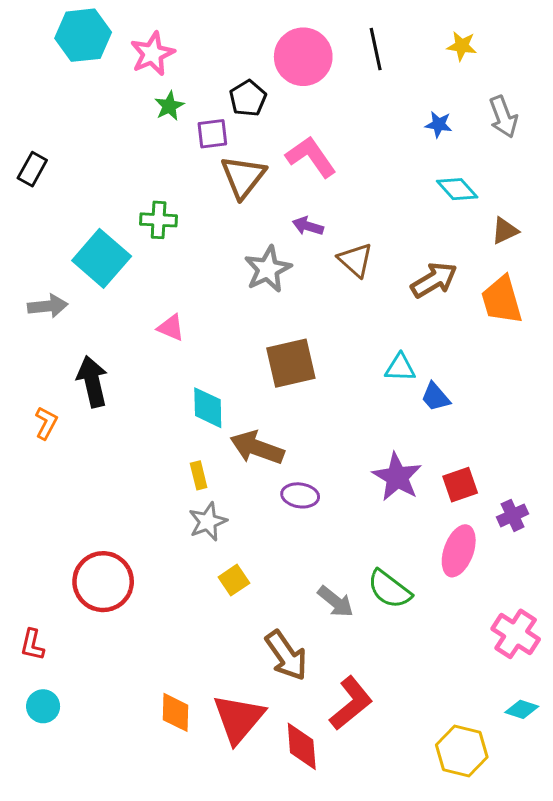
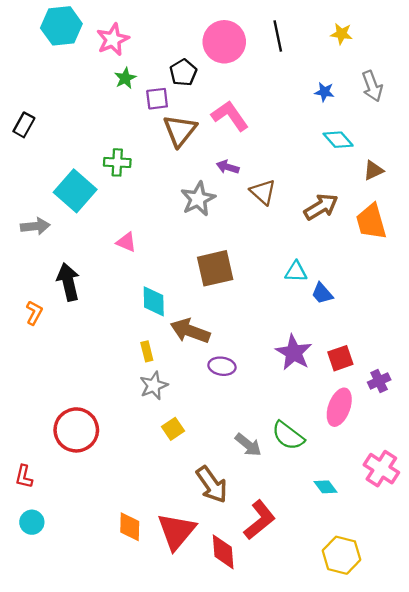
cyan diamond: (522, 709) -> (326, 487), moved, turned 35

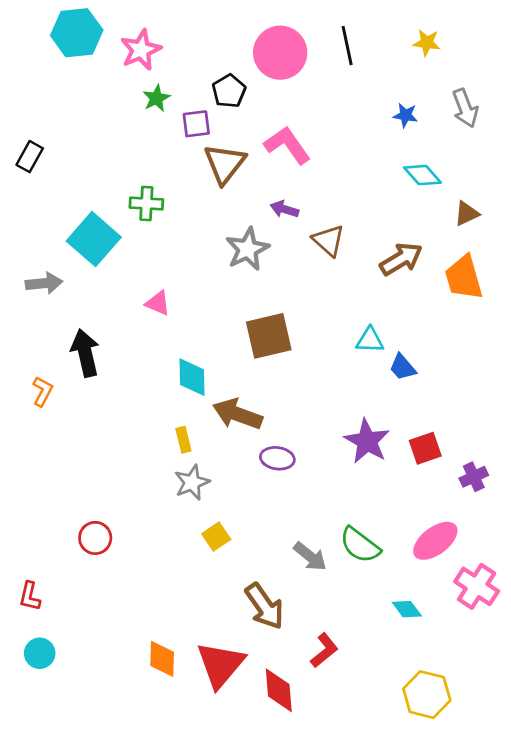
pink ellipse: (339, 407) -> (435, 541), moved, turned 33
red circle: (76, 430) -> (95, 538), size x0.6
red L-shape: (260, 520) -> (324, 650), size x0.7

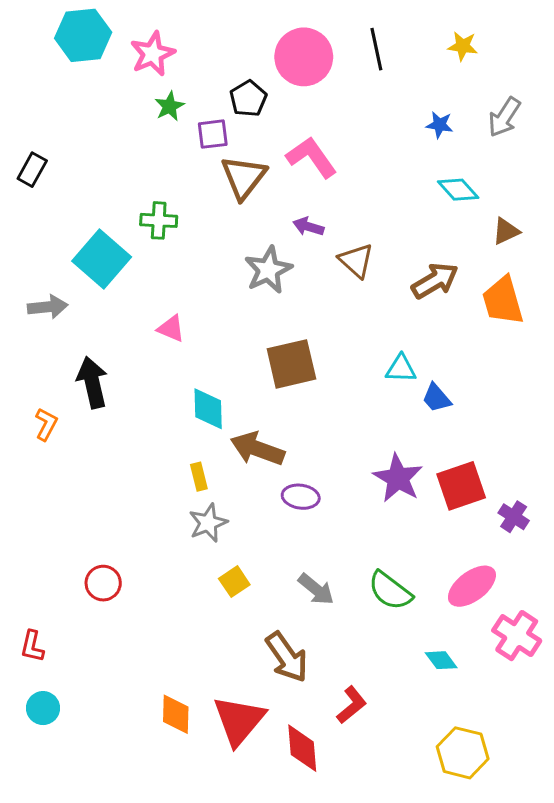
gray arrow: (465, 108) -> (504, 117), turned 54
red square: (425, 448) -> (461, 486), size x1.4
purple cross: (474, 477) -> (514, 517), turned -32
gray arrow: (310, 556) -> (316, 589), moved

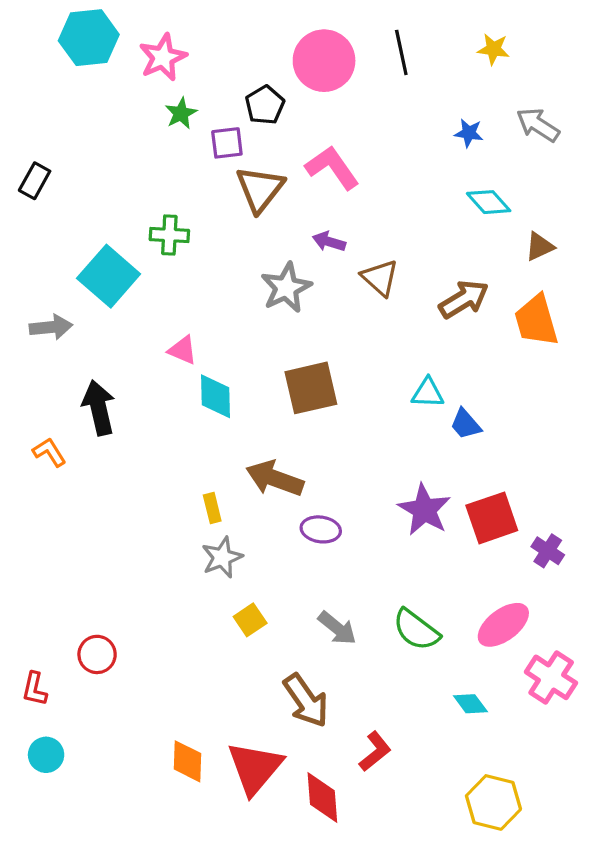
gray arrow: (504, 117) -> (538, 125), turned 90
cyan diamond: (208, 409) -> (215, 396), moved
orange L-shape: (46, 424) -> (49, 452), turned -60
red circle: (103, 583) -> (97, 654), moved

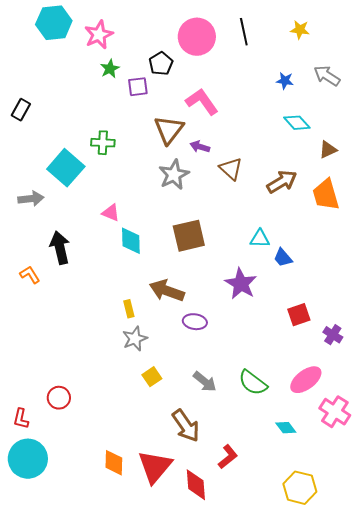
brown triangle: (260, 189) -> (169, 130), moved
purple star: (424, 510) -> (241, 284), moved
red square: (492, 518) -> (299, 315), size x0.7
cyan circle: (46, 755) -> (28, 459), size x1.8

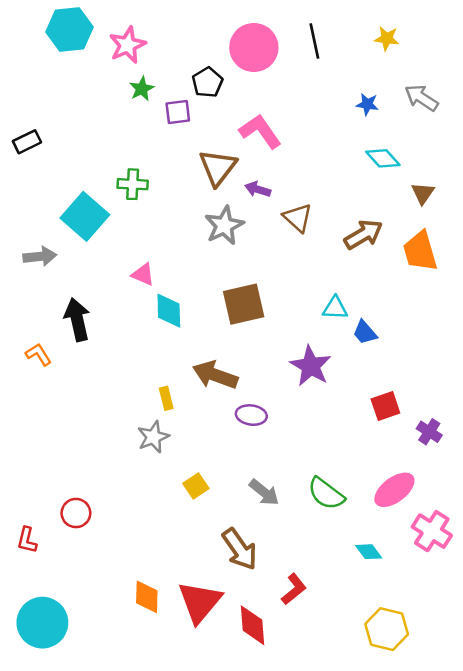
black rectangle: (21, 110) -> (27, 142), turned 35
brown triangle: (328, 150) -> (423, 193), turned -30
gray star: (135, 339) -> (153, 437), moved
cyan circle: (28, 459) -> (42, 623), moved

